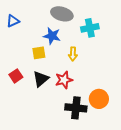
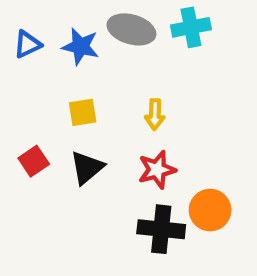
cyan cross: (90, 28) -> (191, 27), moved
blue star: (52, 36) -> (80, 46), moved
red star: (64, 80) -> (157, 170), moved

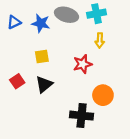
yellow arrow: (155, 114) -> (100, 40), moved
red star: (157, 170) -> (83, 64), moved
orange circle: (210, 210) -> (103, 95), moved

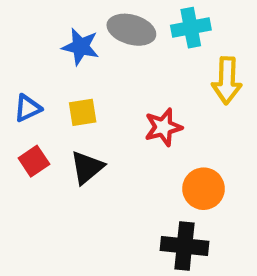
blue triangle: (14, 22) -> (28, 108), moved
yellow arrow: (100, 40) -> (227, 81), moved, size x1.5
black cross: (82, 116) -> (184, 246), moved

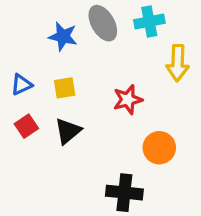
gray ellipse: (131, 30) -> (103, 23), turned 44
black cross: (184, 246) -> (124, 193), moved

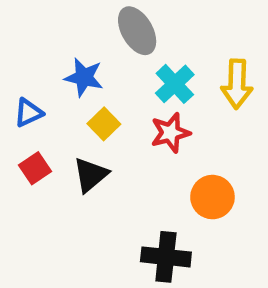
cyan cross: (149, 21) -> (175, 84), moved, turned -32
blue star: (63, 36) -> (84, 77), moved
yellow square: (65, 88) -> (104, 124), moved, turned -35

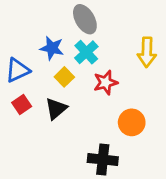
cyan cross: (175, 84) -> (86, 52), moved
blue triangle: (28, 113) -> (18, 70), size x1.4

